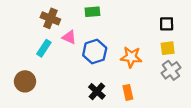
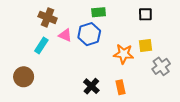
green rectangle: (92, 12) -> (99, 12), moved
black square: (167, 24) -> (145, 14), moved
yellow square: (168, 48) -> (145, 46), moved
blue hexagon: (95, 52) -> (89, 34), moved

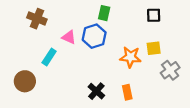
green rectangle: (99, 12) -> (104, 13), turned -72
brown cross: (48, 17) -> (37, 19), moved
cyan rectangle: (41, 46) -> (49, 57), moved

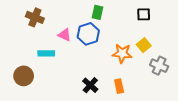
yellow square: (154, 48) -> (144, 45), turned -32
cyan rectangle: (49, 57) -> (46, 53), turned 56
gray cross: (170, 70) -> (159, 66), turned -30

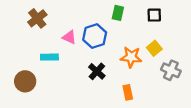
green rectangle: (97, 12) -> (118, 13), moved
brown cross: (35, 17) -> (37, 18), turned 30
black cross: (90, 85) -> (97, 71), moved

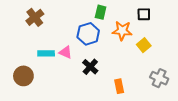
green rectangle: (118, 13) -> (101, 12), moved
pink triangle: (69, 37) -> (66, 52), moved
orange star: (131, 57) -> (122, 31), moved
gray cross: (171, 70) -> (159, 78), moved

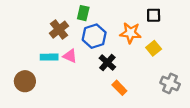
green rectangle: (101, 12) -> (83, 13), moved
brown cross: (35, 17) -> (59, 30), moved
black cross: (90, 67) -> (107, 63), moved
orange rectangle: (119, 86) -> (119, 88), moved, turned -32

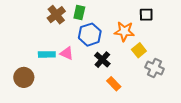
brown cross: (59, 30) -> (56, 15), moved
yellow square: (154, 48) -> (139, 50), moved
gray cross: (170, 83) -> (155, 68), moved

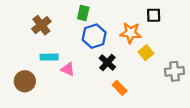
brown cross: (56, 15) -> (41, 25), moved
pink triangle: (67, 53) -> (68, 69), moved
gray cross: (155, 68) -> (175, 71), moved, turned -30

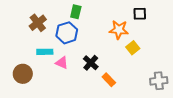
blue hexagon: (94, 36) -> (67, 33), moved
black cross: (107, 63) -> (91, 63), moved
gray cross: (175, 71) -> (159, 81), moved

